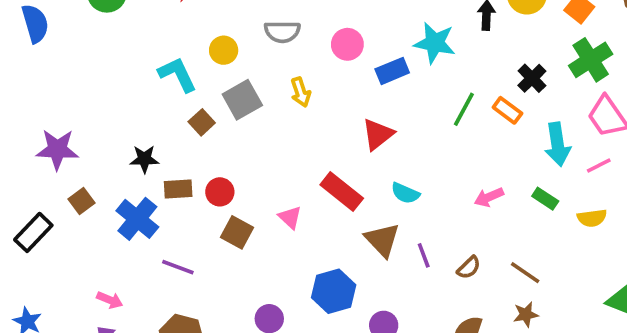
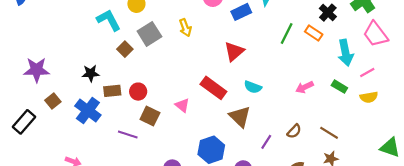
pink line: (599, 165) -> (367, 73), moved
purple line: (424, 255) -> (266, 142), moved, turned 56
purple line: (178, 267) -> (128, 134), moved

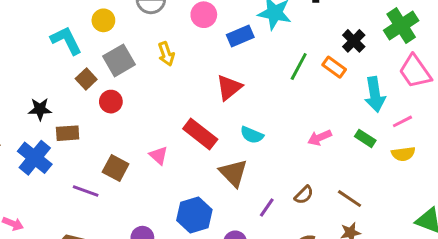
red circle: (138, 92) -> (111, 102), moved

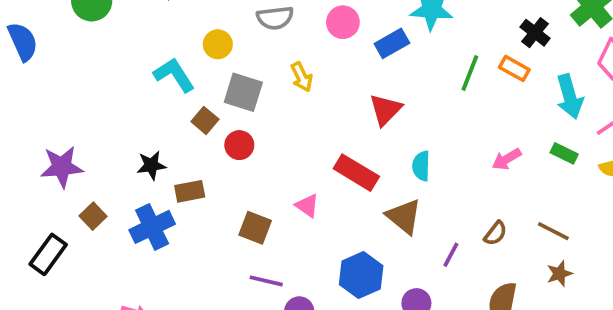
gray square: (119, 60) -> (243, 92), turned -36
cyan semicircle: (252, 135) -> (421, 166), turned 75
blue cross: (35, 158) -> (152, 227), turned 32
purple line: (86, 191) -> (266, 281), moved

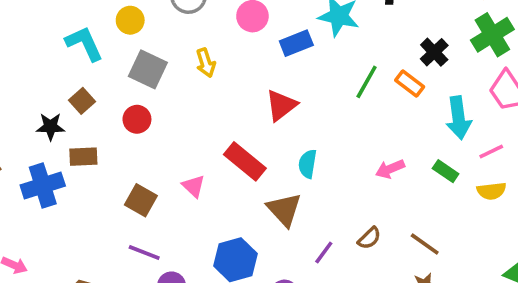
brown square: (205, 120) -> (82, 101), moved

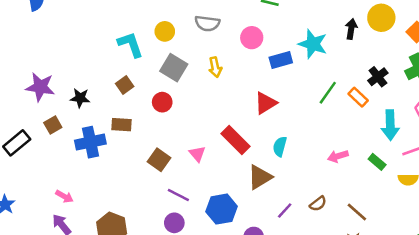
black star: (50, 127) -> (80, 98), moved
brown triangle: (284, 210) -> (260, 177), turned 36
purple line: (144, 252) -> (178, 195), moved

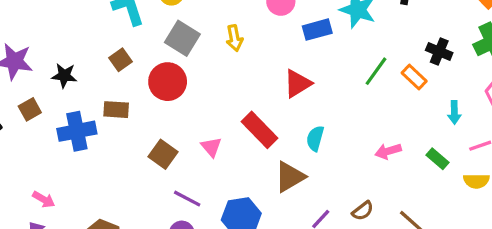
black cross: (378, 77) -> (439, 52), turned -30
red circle: (162, 102) -> (168, 82), size x1.5
cyan arrow: (390, 125) -> (454, 112), size x0.6

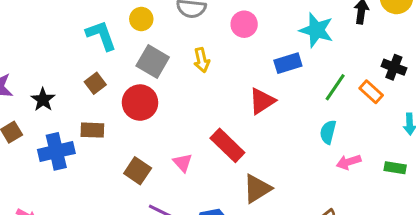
blue rectangle: (317, 30) -> (288, 63), moved
black star: (64, 76) -> (43, 100), turned 30
cyan semicircle: (315, 138) -> (328, 132), moved
green rectangle: (437, 159) -> (395, 168), turned -30

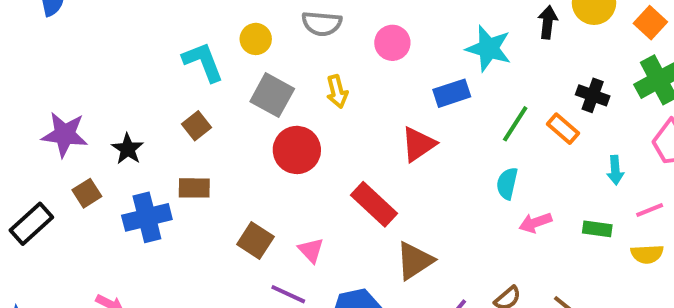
red circle: (140, 103) -> (297, 150), moved
pink triangle: (183, 163) -> (311, 250), moved

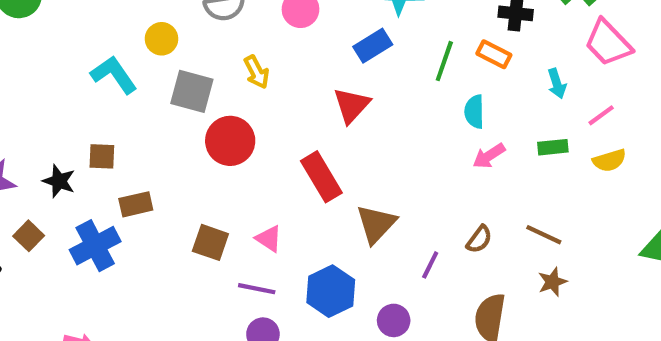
brown square: (197, 126) -> (102, 156), moved, turned -36
cyan semicircle: (507, 183) -> (474, 112), moved
red rectangle: (374, 204) -> (321, 177), turned 30

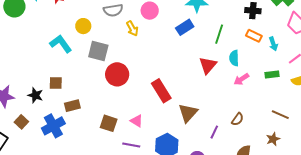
orange rectangle: (494, 54) -> (254, 36), moved
yellow arrow: (257, 72) -> (132, 28), moved
red triangle: (352, 105) -> (208, 65), moved
brown line: (544, 235) -> (280, 115), moved

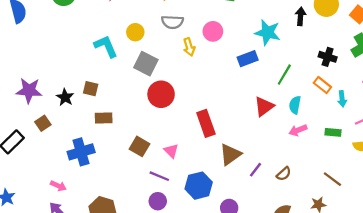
blue cross: (53, 126) -> (81, 152), moved
purple line: (214, 132) -> (256, 170), moved

